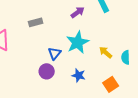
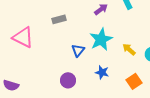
purple circle: (47, 71) -> (68, 80), moved

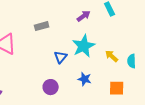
orange square: (134, 81) -> (117, 88), turned 35

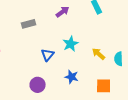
purple arrow: (84, 16) -> (63, 12), moved
cyan star: (84, 46) -> (71, 44), size x0.7

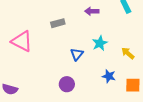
purple arrow: (63, 12) -> (92, 11), turned -144
blue star: (72, 77) -> (109, 76), moved

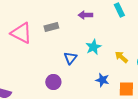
pink triangle: (22, 41) -> (21, 33), moved
purple circle: (67, 84) -> (53, 82), moved

